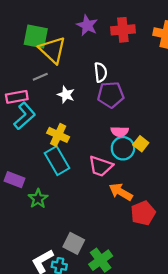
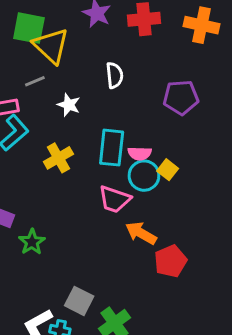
purple pentagon: (111, 95) -> (181, 97), moved
yellow cross: (58, 135) -> (58, 158), turned 35
cyan rectangle: (57, 161) -> (112, 148), moved, turned 36

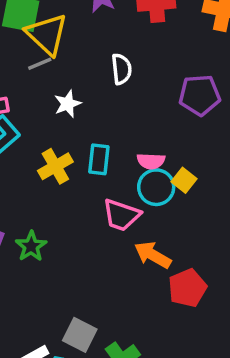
gray line: (35, 81) -> (40, 64), moved
white star: (69, 105) -> (68, 104), turned 30
cyan rectangle: (112, 148) -> (99, 159), moved, size x0.7
green star: (32, 242) -> (31, 246), moved

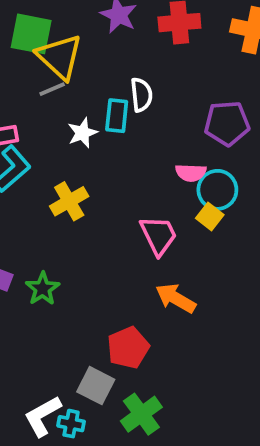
cyan rectangle: (99, 159) -> (117, 116), moved
pink semicircle: (151, 161) -> (191, 173), moved
cyan circle: (156, 187) -> (217, 190), moved
pink trapezoid: (121, 215) -> (158, 235), moved, turned -135
red pentagon: (187, 288) -> (128, 348), moved

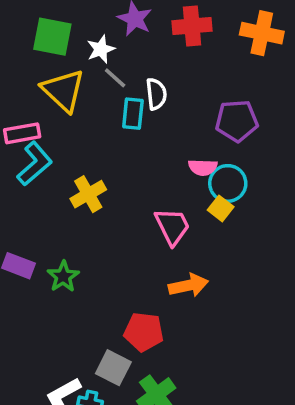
yellow triangle: (60, 57) -> (63, 90), moved
gray line: (52, 89) -> (115, 78), moved, turned 65
white star: (82, 133) -> (101, 49), moved
orange arrow: (176, 298) -> (188, 285), turned 138
red pentagon: (128, 348) -> (144, 332), turned 30

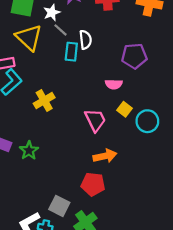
cyan circle: (228, 183) -> (147, 121), moved
red pentagon: (144, 332) -> (93, 184), moved

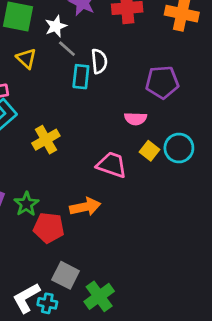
yellow triangle: (29, 38) -> (26, 58), size x0.6
pink trapezoid: (95, 120) -> (112, 165), turned -45
cyan circle: (147, 121) -> (179, 148), moved
orange arrow: (105, 156) -> (85, 207), moved
red pentagon: (93, 184) -> (49, 228), moved

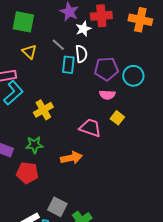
white star: (56, 26) -> (83, 29), moved
purple pentagon: (162, 82) -> (106, 69), moved
cyan circle: (179, 148) -> (133, 76), moved
green star: (26, 204) -> (34, 145), moved, turned 30
red pentagon: (49, 228) -> (27, 173), moved

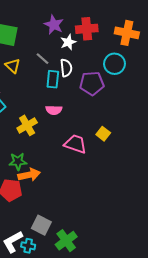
cyan circle: (133, 76) -> (114, 64), moved
pink semicircle: (107, 95) -> (54, 110), moved
orange arrow: (71, 158) -> (29, 175), moved

